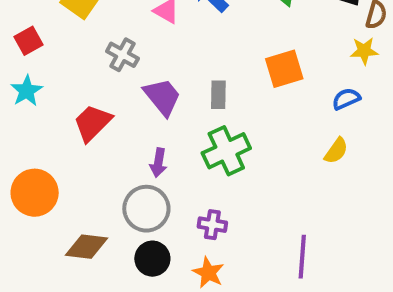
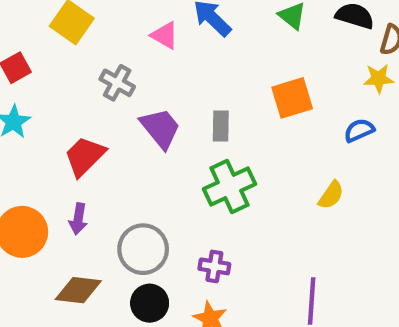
yellow semicircle: (336, 151) -> (331, 195), moved
purple arrow: (158, 163) -> (78, 219), moved

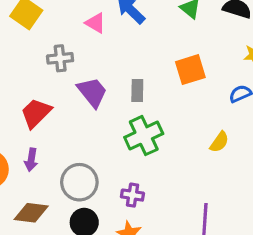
gray cross: (117, 83) -> (60, 58), turned -35

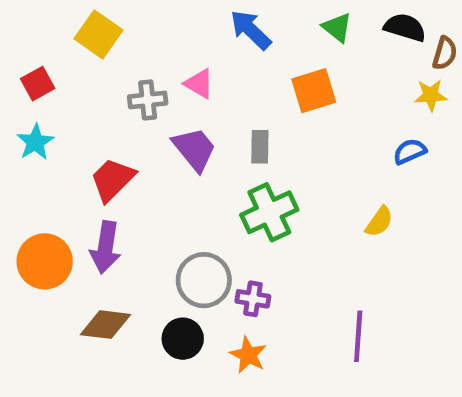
pink triangle: (95, 23) -> (199, 84), moved
orange square: (190, 70) -> (314, 91), moved
purple arrow: (31, 160) -> (106, 247), size x1.5
gray circle: (79, 182) -> (204, 280), moved

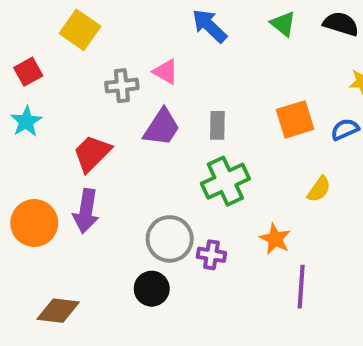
orange square: (314, 91) -> (295, 119), moved
purple trapezoid: (194, 149) -> (162, 127), turned 72
brown diamond: (106, 325) -> (58, 311), moved
orange star: (248, 355) -> (275, 239), moved

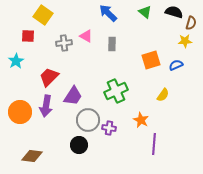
red square: (28, 72) -> (28, 36), moved, turned 32
gray rectangle: (217, 125) -> (112, 44), moved
purple trapezoid: (162, 127) -> (73, 96), moved

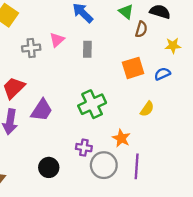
brown semicircle: (191, 23) -> (141, 29), moved
pink triangle: (86, 36) -> (57, 40), turned 48
gray circle: (88, 120) -> (104, 165), moved

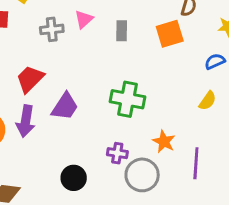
orange square: (133, 68) -> (170, 34), moved
green cross: (92, 104) -> (128, 99), turned 36
yellow semicircle: (147, 109) -> (208, 101), moved
purple line: (137, 166) -> (196, 163), moved

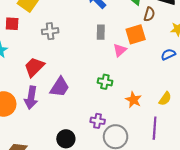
pink triangle: (84, 19) -> (120, 50), moved
green cross: (128, 99) -> (105, 82), size x0.6
yellow semicircle: (208, 101) -> (165, 99), moved
orange star: (164, 141) -> (133, 100), moved

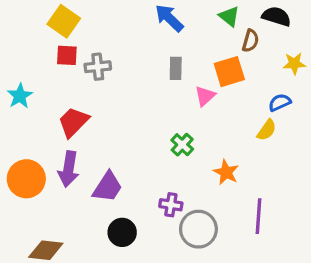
red square: (12, 24) -> (67, 55), moved
green cross: (105, 82) -> (182, 145), turned 32
purple trapezoid: (60, 87) -> (108, 187), moved
yellow semicircle: (165, 99) -> (267, 130), moved

